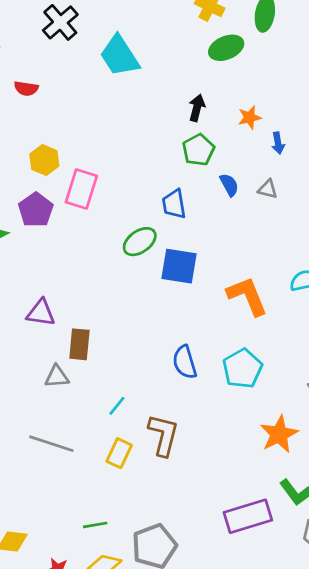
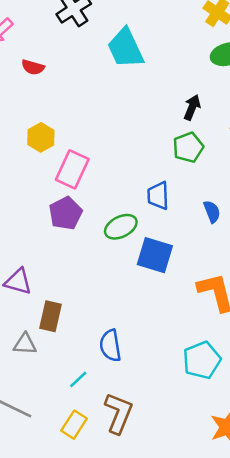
blue semicircle: (229, 185) -> (212, 212), moved
purple pentagon: (36, 210) -> (66, 213), moved
blue semicircle: (185, 362) -> (110, 346), moved

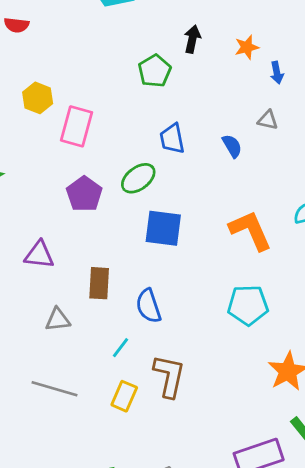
green pentagon: (188, 147) -> (155, 71), moved
purple pentagon: (66, 213) -> (84, 194), moved
blue square: (155, 255) -> (163, 228), moved
brown rectangle: (51, 316) -> (99, 283), moved
cyan pentagon: (202, 360) -> (248, 305), turned 30

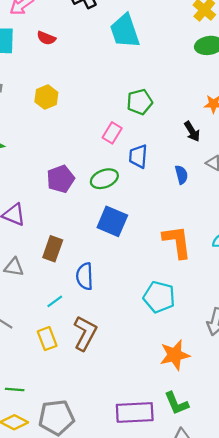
black arrow: (192, 39) -> (192, 131), moved, turned 120
pink rectangle: (77, 126) -> (112, 133), moved, size x0.7
yellow rectangle: (124, 396) -> (47, 339), turned -60

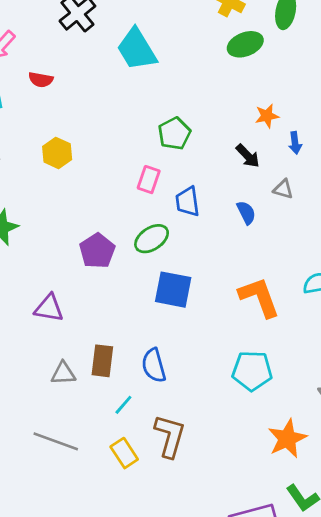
brown rectangle: (53, 249) -> (102, 361), moved

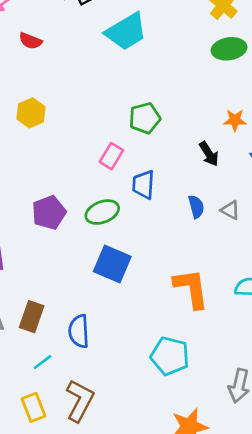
cyan trapezoid: (137, 49) -> (126, 32), turned -102
gray triangle: (283, 189) -> (230, 210), moved

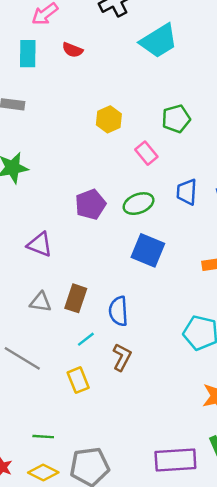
yellow hexagon: (31, 113) -> (109, 119), moved
pink rectangle: (111, 156) -> (146, 153), turned -70
blue trapezoid: (143, 185) -> (187, 192), moved
brown L-shape: (80, 401) -> (122, 357), moved, size x0.7

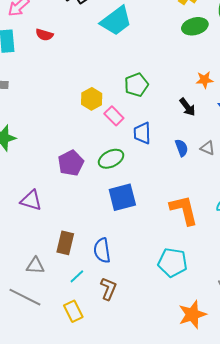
yellow hexagon: (109, 119) -> (92, 99), moved
blue trapezoid: (187, 192) -> (142, 133), moved
blue square: (148, 250) -> (122, 197), turned -32
gray triangle: (40, 302) -> (35, 266), moved

